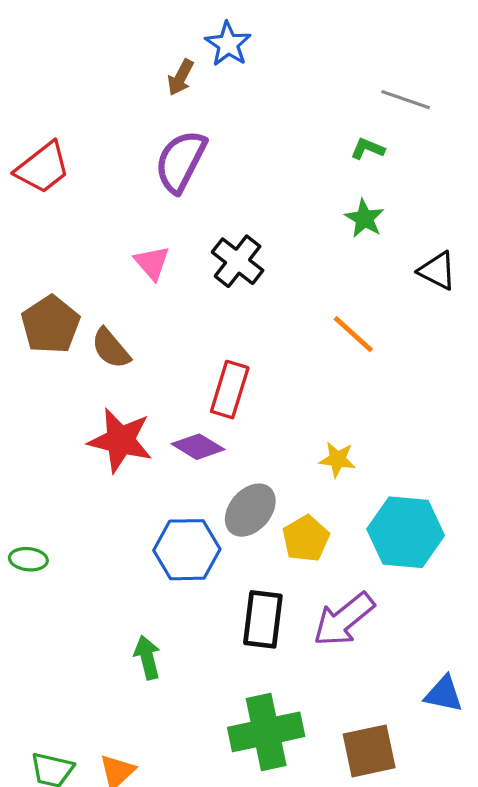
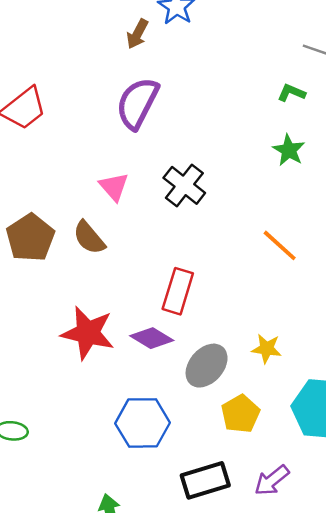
brown semicircle: (111, 348) -> (89, 238), moved
gray ellipse: (250, 510) -> (207, 366), moved
black rectangle: (263, 619) -> (205, 480), turned 66
purple arrow: (344, 619) -> (272, 480), size x0.7

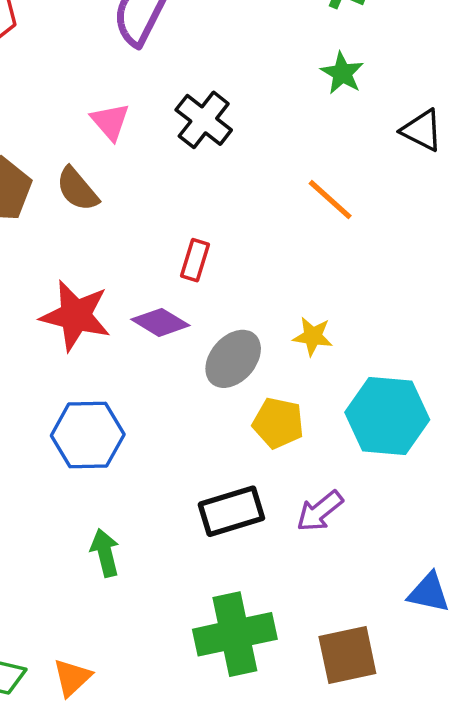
red rectangle: (178, 291) -> (195, 260), size x0.7
yellow pentagon: (240, 414) -> (278, 423), turned -30
blue hexagon: (143, 423) -> (88, 435), moved

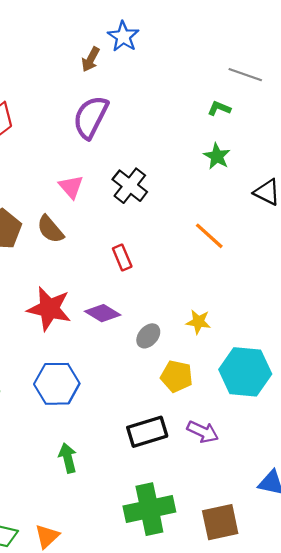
red rectangle: (195, 260) -> (122, 258), moved, turned -40
gray ellipse: (233, 359) -> (148, 336), size x0.7
purple arrow: (320, 511) -> (203, 432), turned -116

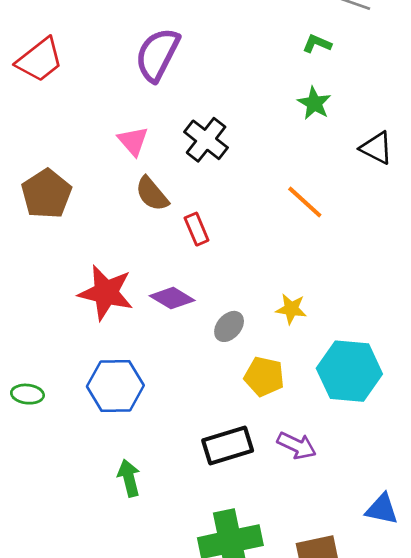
brown semicircle: (50, 229) -> (152, 194), moved

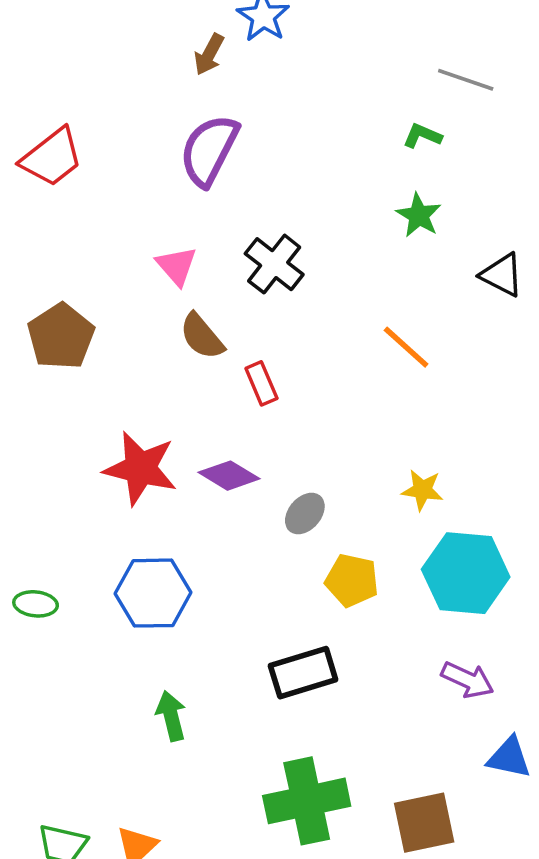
yellow star: (291, 309) -> (422, 490), moved
purple arrow: (297, 446) -> (468, 680), moved

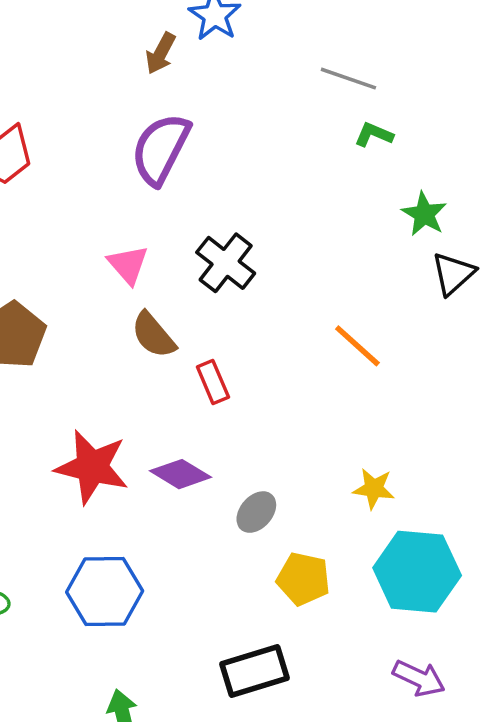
gray line: (466, 80) -> (348, 79), moved
green star: (419, 215) -> (424, 214), moved
black triangle: (502, 275) -> (453, 274), turned 51

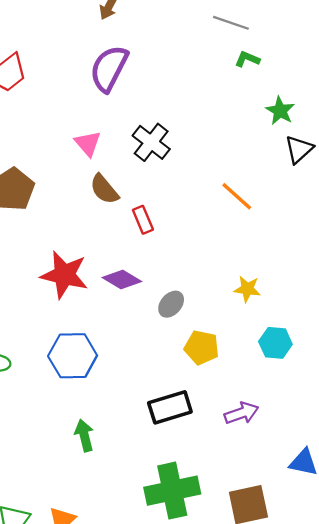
cyan hexagon: (417, 572) -> (275, 343), size x0.6
purple arrow: (419, 678) -> (241, 413), moved, turned -44

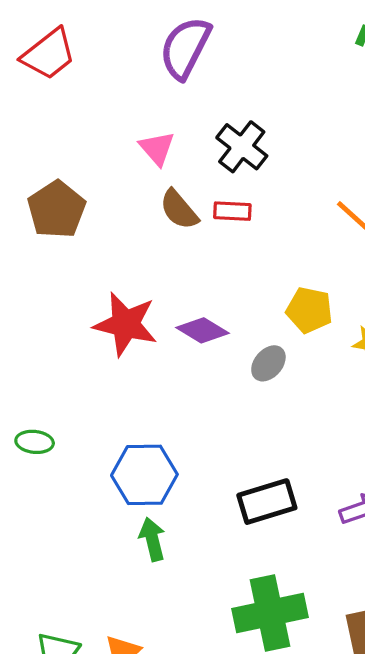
red rectangle: (143, 220) -> (232, 211), moved, turned -64
yellow pentagon: (202, 348) -> (309, 310), moved
blue hexagon: (73, 356) -> (144, 475), moved

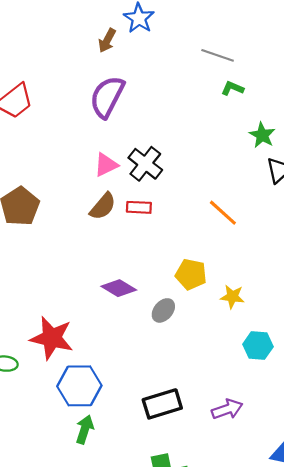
pink triangle: (157, 148) -> (106, 165), moved, turned 45
brown semicircle: (179, 210) -> (103, 206), turned -100
red star: (126, 324) -> (52, 338), moved
green arrow: (152, 539) -> (85, 429), turned 32

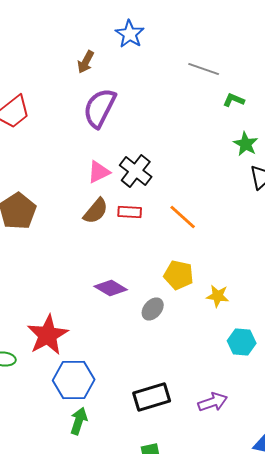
brown arrow: (107, 41) -> (86, 62), moved
green L-shape: (232, 88) -> (234, 100), moved
orange line: (223, 213) -> (183, 217), moved
red star: (52, 338) -> (48, 335), turned 30

